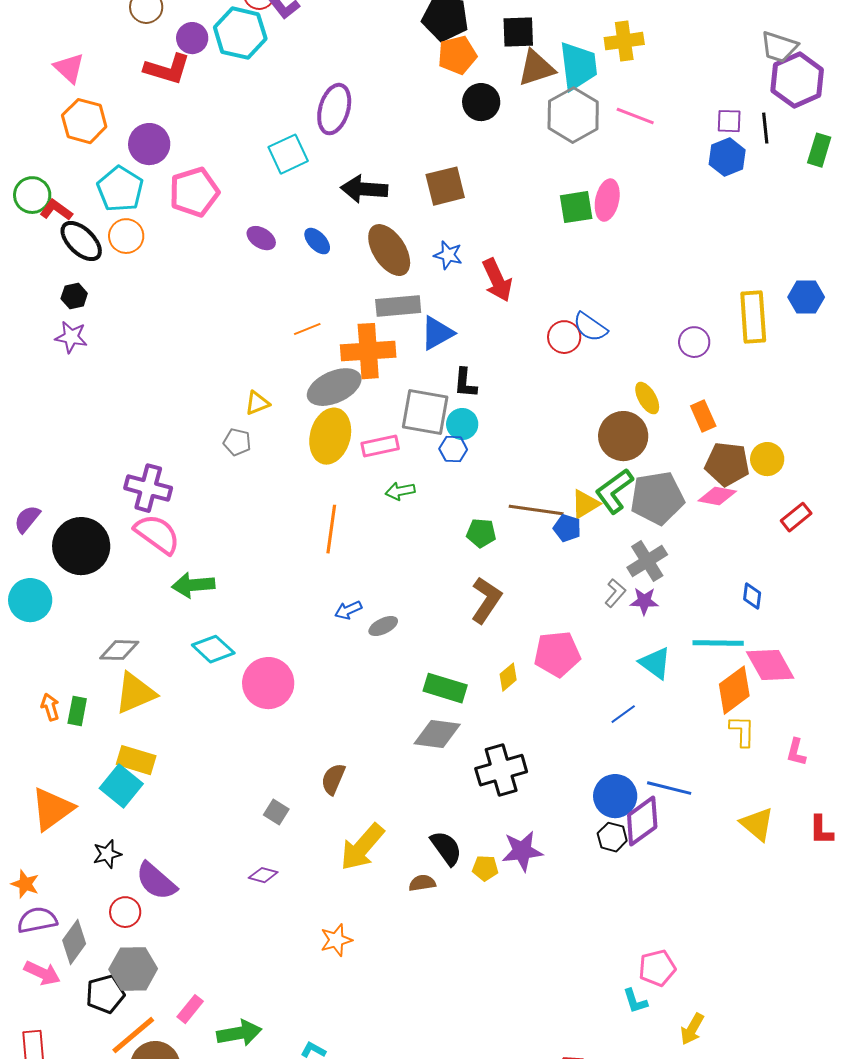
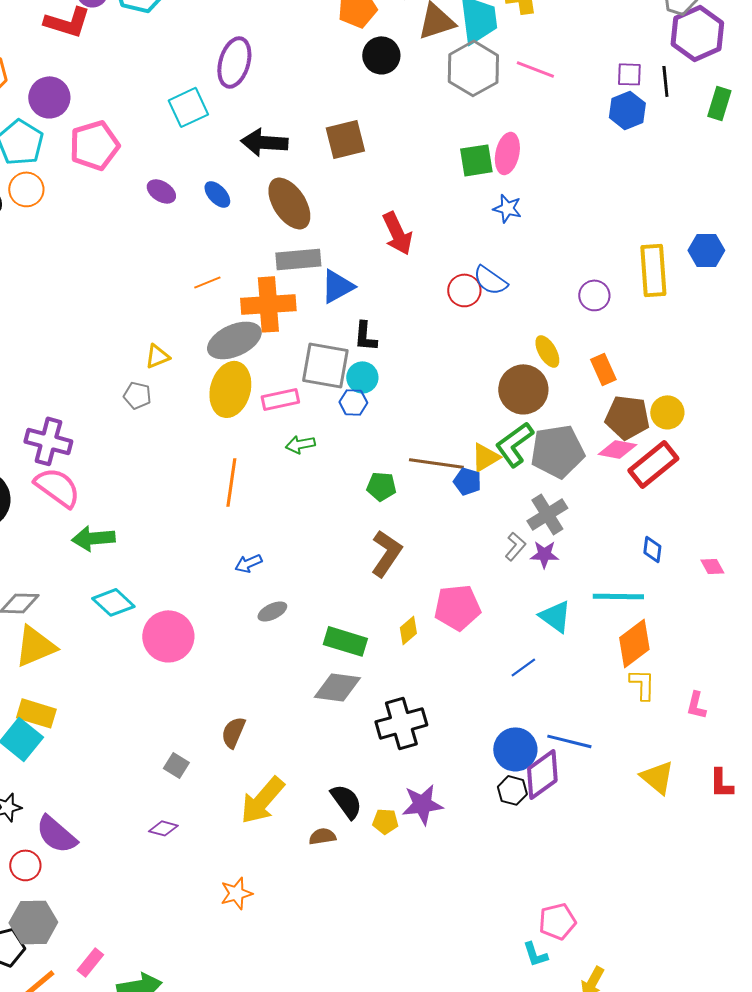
blue star: (448, 255) -> (507, 208), moved
red rectangle: (796, 517) -> (653, 464), moved, size x1.6
gray ellipse: (383, 626) -> (272, 611), moved
pink diamond: (770, 665) -> (712, 566), moved, size x0.5

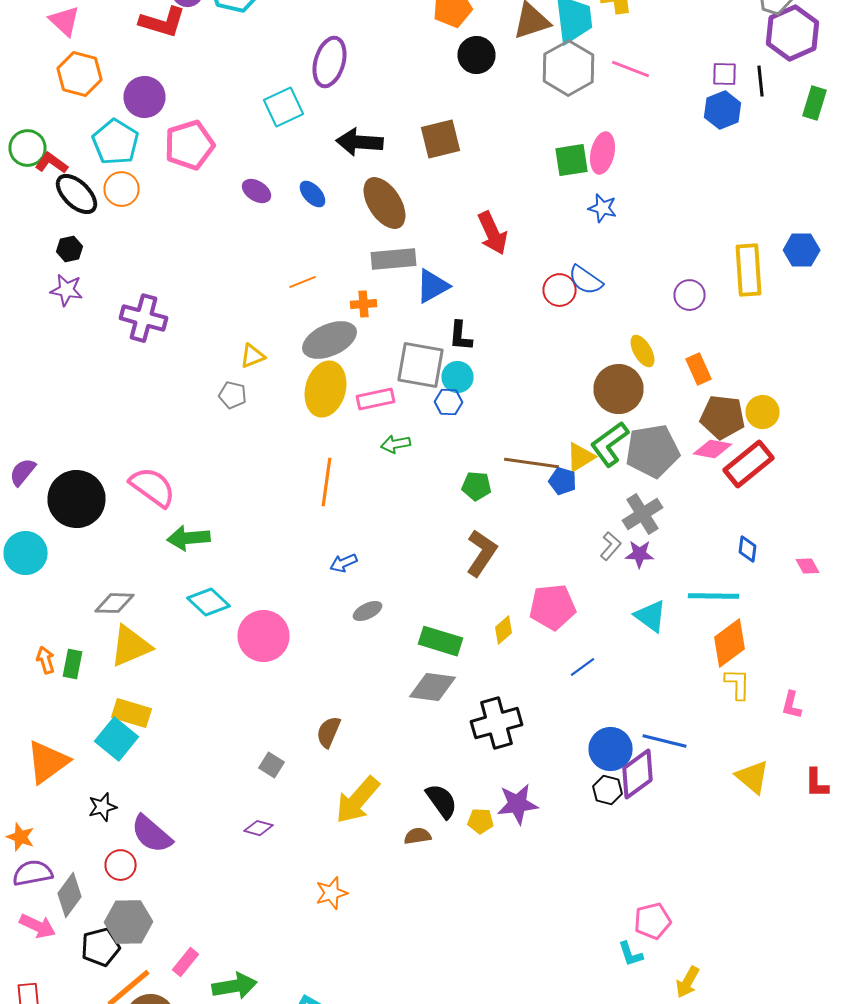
orange cross: (268, 304) -> (364, 304), size x0.5
purple cross: (48, 441) -> (144, 318), moved
blue line: (523, 667) -> (582, 667), moved

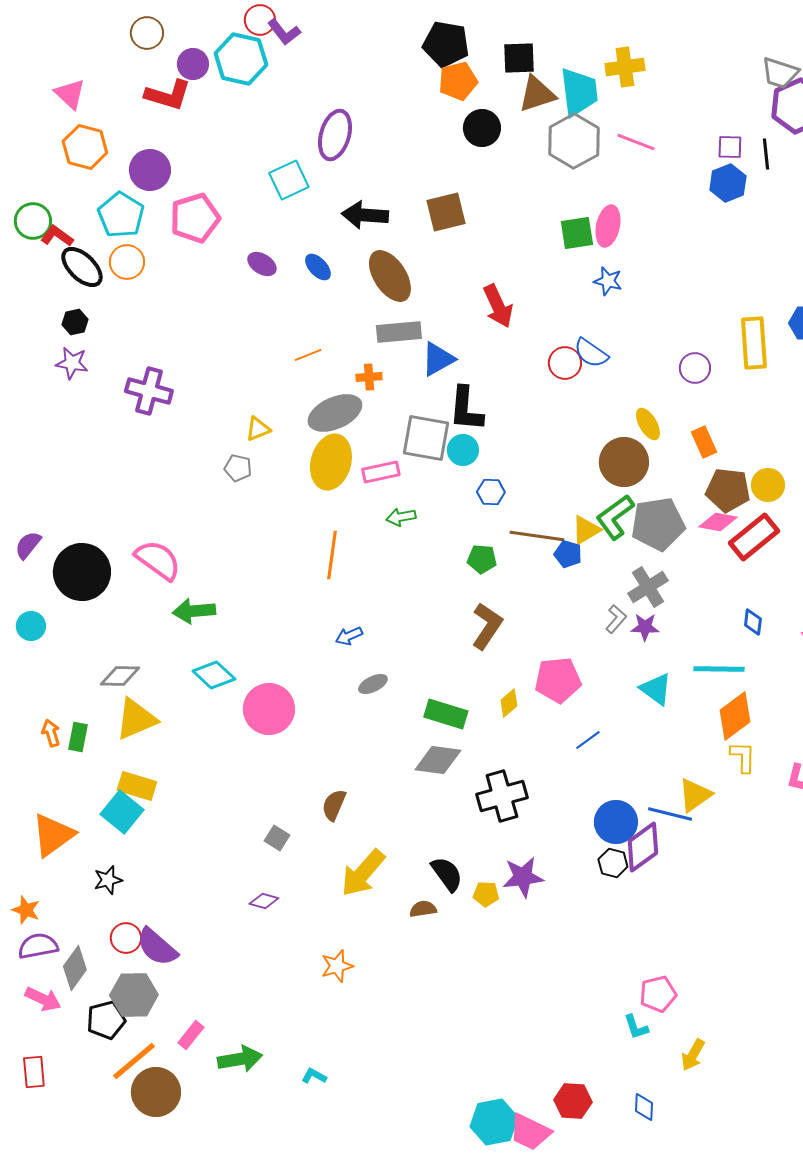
black L-shape: (460, 336) -> (466, 409), size x1.5
blue hexagon: (448, 402) -> (491, 492), moved
cyan circle: (26, 553) -> (31, 626), size x0.7
yellow triangle: (752, 777) -> (695, 795), moved, turned 45
purple semicircle: (152, 834) -> (157, 947), moved

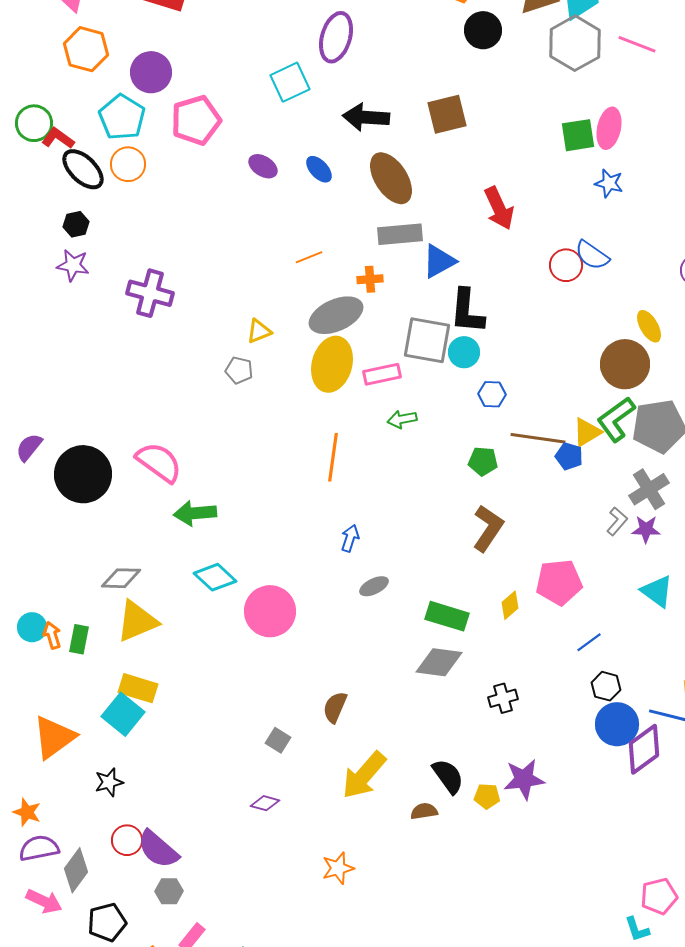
cyan circle: (31, 626) -> (32, 627), moved
blue arrow: (349, 636) -> (350, 538), turned 132
black cross: (502, 796) -> (503, 698), size x0.6
black hexagon: (613, 863) -> (606, 686), moved
gray hexagon: (134, 995) -> (169, 891), moved, size x0.6

